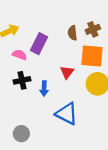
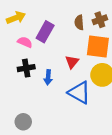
blue triangle: (67, 114) -> (79, 93), moved

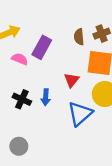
black cross: (26, 68) -> (22, 99), moved, turned 35
blue triangle: (79, 93) -> (80, 114), turned 50

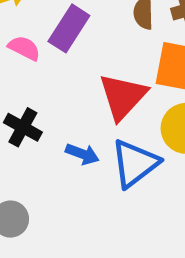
red triangle: (72, 80) -> (123, 96), size x1.6
blue arrow: (46, 97) -> (82, 154), moved, turned -77

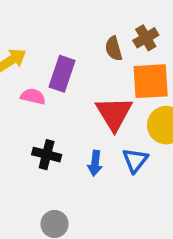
blue arrow: (82, 154) -> (95, 163), turned 90
blue triangle: (135, 163) -> (135, 160), size x0.7

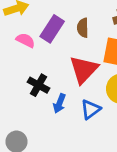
brown semicircle: (114, 49) -> (83, 28), moved
black cross: (47, 155) -> (38, 85), moved

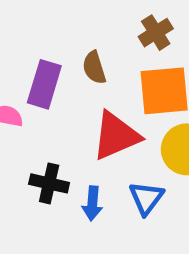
red triangle: (84, 69) -> (116, 136), turned 40

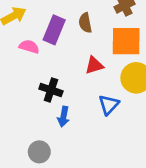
red triangle: (116, 136) -> (94, 65), size x0.6
blue arrow: (92, 203) -> (63, 117), moved

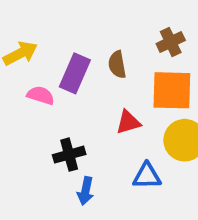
black cross: (51, 90) -> (69, 155), turned -35
blue triangle: (109, 105) -> (147, 176), turned 45

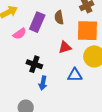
pink semicircle: (41, 95) -> (20, 34), turned 128
black cross: (69, 155) -> (34, 64), turned 35

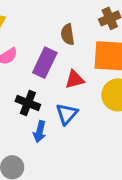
purple rectangle: (37, 22) -> (45, 63), moved
blue triangle: (75, 75) -> (67, 114), moved, turned -49

